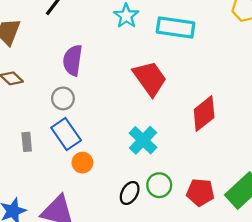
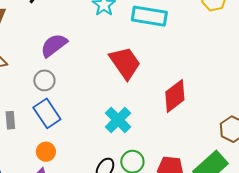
purple semicircle: (73, 60) -> (54, 45), turned 44
orange circle: (82, 163) -> (46, 152), moved

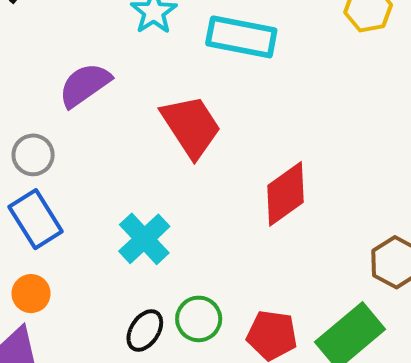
purple semicircle: (54, 45) -> (85, 85), moved
cyan cross: (118, 120) -> (144, 239), moved

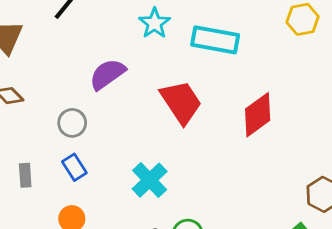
red diamond: (285, 194) -> (258, 115), moved
blue rectangle: (36, 219) -> (74, 167), size x0.7

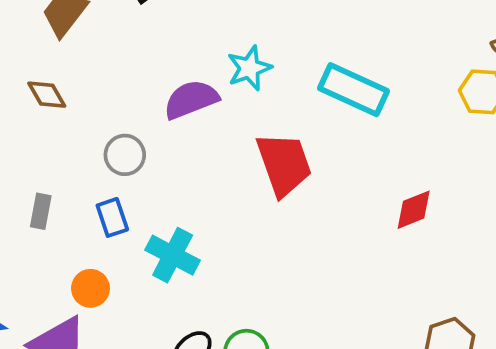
cyan star: (155, 23) -> (249, 68), moved
red diamond: (258, 115) -> (414, 210), moved, size x0.7
cyan cross: (150, 180) -> (173, 255), moved, turned -33

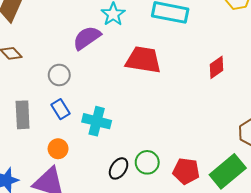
red trapezoid: (284, 164) -> (143, 60), turned -48
gray rectangle: (41, 211) -> (23, 115), size x1.5

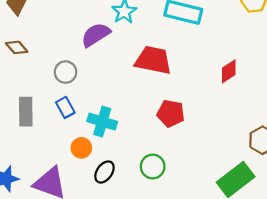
orange circle: (58, 149) -> (81, 148), moved
black ellipse: (119, 168) -> (104, 172), moved
red pentagon: (186, 171) -> (171, 113), moved

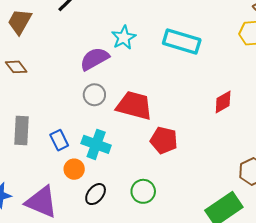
red trapezoid: (153, 60) -> (134, 105), moved
gray circle: (66, 72) -> (94, 95), moved
blue rectangle: (65, 107) -> (59, 140), moved

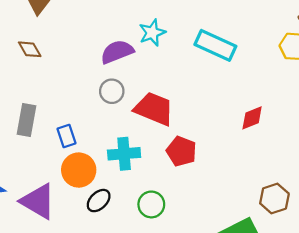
cyan cross: (96, 144) -> (124, 154), moved, turned -32
orange circle: (74, 169) -> (79, 170), size x1.5

